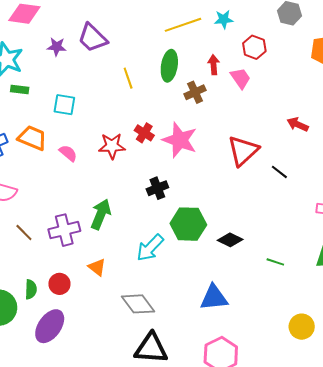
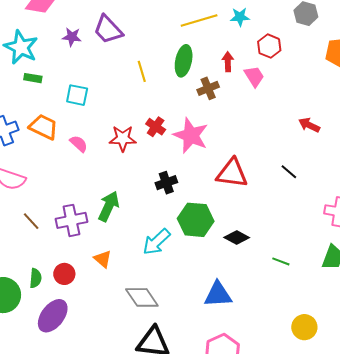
red triangle: (243, 151) -> (232, 173), moved, turned 48

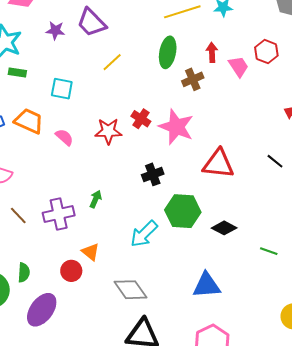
red hexagon: (269, 46) -> (266, 52), moved
yellow line: (142, 71) -> (112, 62), moved, turned 65
green arrow: (109, 206) -> (96, 199), size x0.6
red circle: (64, 274) -> (71, 271), moved

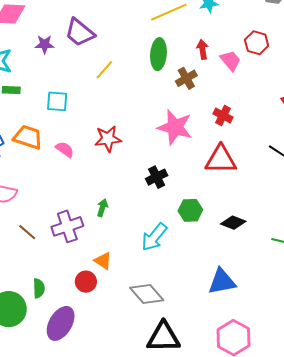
red cross: (141, 119) -> (223, 116), moved
green hexagon: (183, 211) -> (190, 210), size x0.7

